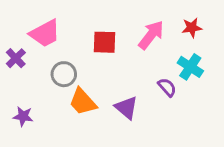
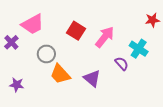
red star: (192, 28) -> (152, 20), moved
pink arrow: (151, 35) -> (105, 37), moved
red square: (105, 42) -> (76, 31), turned 30

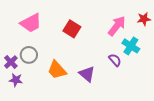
pink arrow: (105, 37) -> (117, 26), moved
purple cross: (11, 42) -> (11, 62), moved
gray circle: (46, 54) -> (29, 55), moved

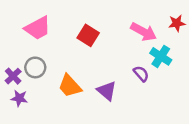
pink arrow: (117, 26) -> (144, 32), turned 80

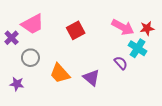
red star: (177, 23) -> (147, 28), moved
red square: (88, 35) -> (76, 30), turned 30
purple cross: (13, 76) -> (12, 38), moved

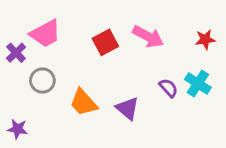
pink arrow: (123, 27) -> (148, 37), moved
cyan cross: (138, 48) -> (198, 83), moved
purple star: (17, 84) -> (17, 129), moved

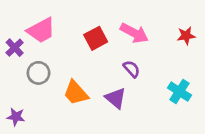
cyan cross: (198, 83) -> (179, 92), moved
purple semicircle: (169, 88) -> (132, 69), moved

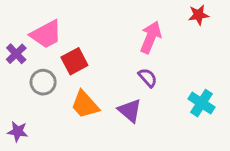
pink arrow: (134, 33) -> (151, 37), turned -96
red star: (186, 36) -> (198, 15), moved
red square: (96, 38) -> (74, 61), moved

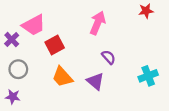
pink arrow: (151, 37) -> (98, 23), moved
gray circle: (43, 82) -> (18, 69), moved
cyan cross: (201, 103) -> (148, 76), turned 36

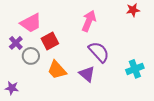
purple cross: (12, 39) -> (16, 43), moved
purple semicircle: (109, 57) -> (99, 52), size x1.6
gray circle: (18, 69) -> (31, 56), moved

